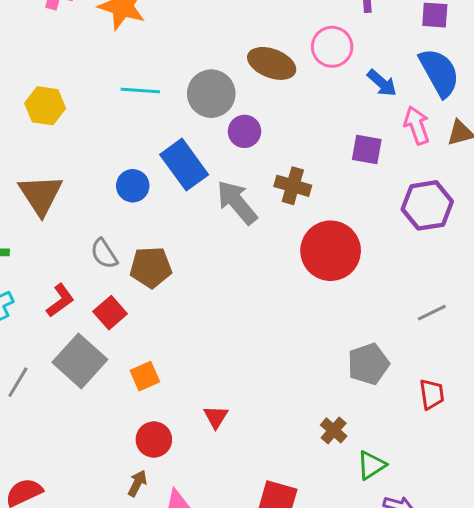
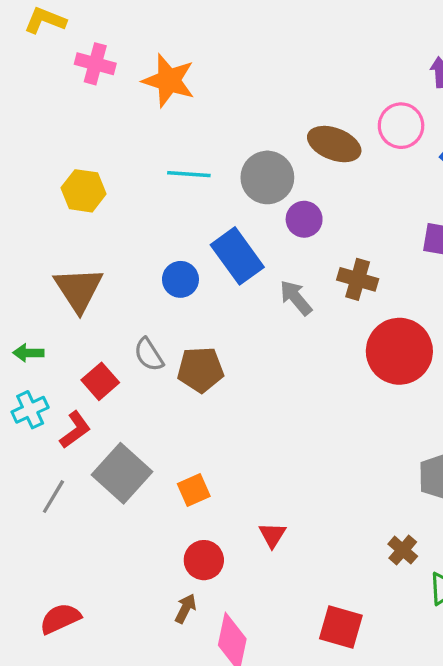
gray arrow: (237, 202) -> (296, 298), size x0.7
red L-shape: (60, 301) -> (75, 430), moved
red square: (110, 313) -> (100, 381), moved

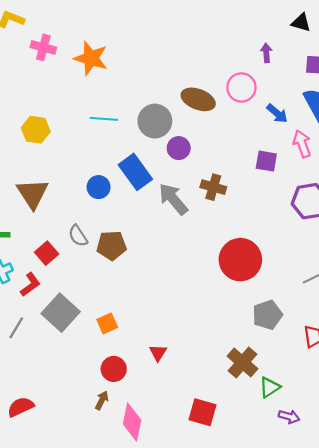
gray arrow: (296, 298) -> (173, 199), size x1.4
red circle: (399, 351) -> (240, 260), moved
brown cross: (403, 550) -> (243, 362), size x1.6

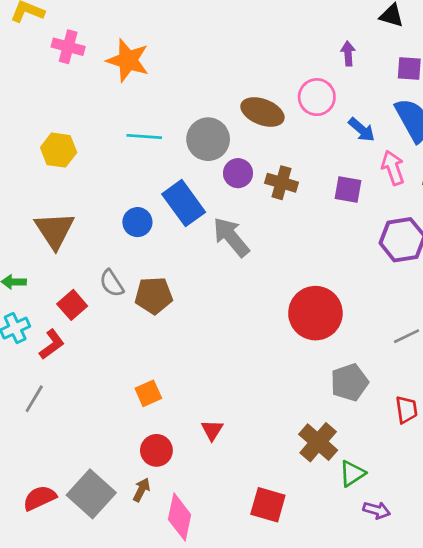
brown cross: (213, 187) -> (281, 183), moved
gray square: (61, 313) -> (91, 494), moved

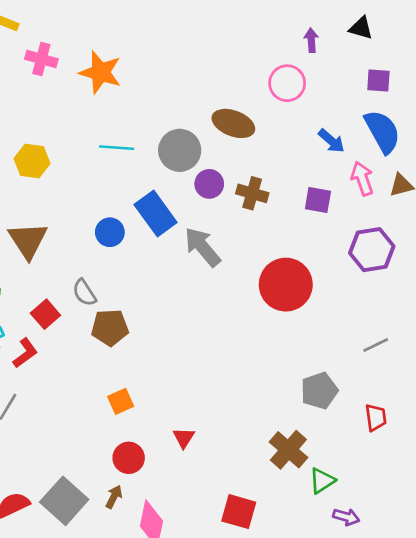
purple arrow: (348, 54) -> (311, 40), moved
pink circle: (317, 97) -> (287, 83), moved
brown pentagon: (154, 295) -> (110, 328), moved
red circle: (315, 313) -> (286, 285), moved

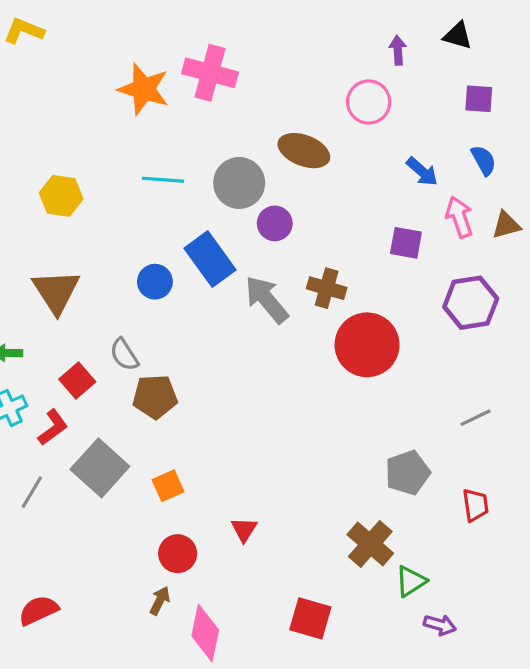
pink cross: (41, 59) -> (210, 73), moved, size x1.4
blue semicircle: (382, 132) -> (484, 160), size x0.6
brown cross: (252, 193) -> (327, 288), moved
gray square: (64, 501) -> (100, 468), moved

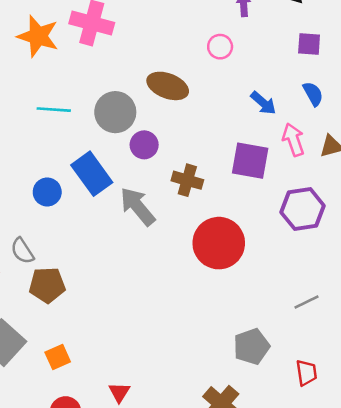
pink circle: (369, 102) -> (220, 47), size x0.7
purple square: (406, 243) -> (250, 161), size x1.4
brown cross: (327, 288) -> (187, 180), moved

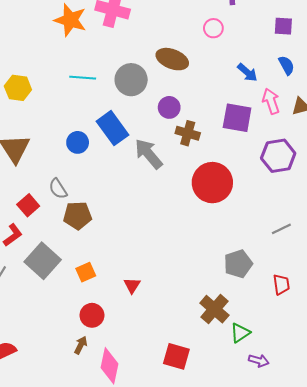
purple circle: (144, 145) -> (169, 107), moved
red triangle: (119, 392) -> (132, 285), moved

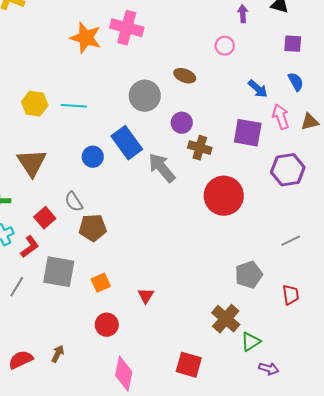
brown ellipse: (172, 59) -> (185, 76), size x0.7
cyan line: (83, 78) -> (74, 106), moved
gray square: (43, 261) -> (59, 272), turned -32
brown arrow: (81, 345) -> (58, 354), moved

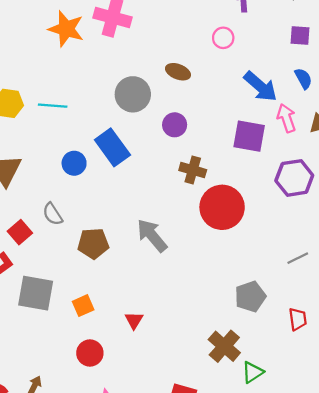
blue arrow: (258, 89) -> (260, 86), size x1.5
brown cross: (200, 148) -> (193, 170), moved
gray arrow: (162, 168) -> (152, 236), moved
brown pentagon: (93, 228) -> (93, 243), moved

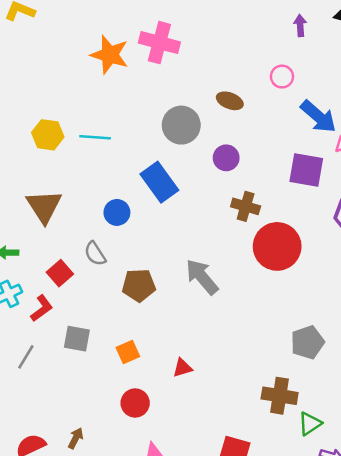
pink circle: (223, 38) -> (282, 77), moved
blue circle: (74, 163) -> (117, 212), moved
gray square: (36, 293) -> (77, 339), size x0.7
red triangle: (134, 320) -> (182, 368), turned 42
brown cross: (224, 346) -> (280, 396), turned -32

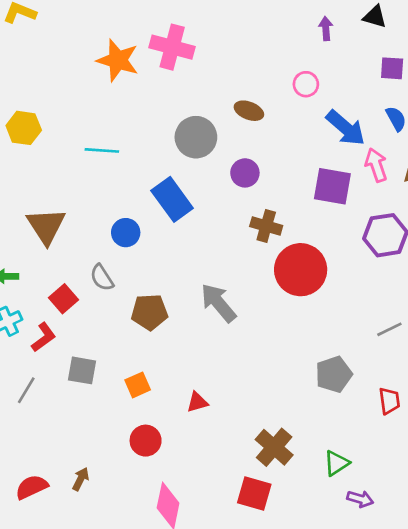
yellow hexagon: (48, 135) -> (24, 128), moved
brown cross: (280, 396) -> (274, 447), moved, turned 32

